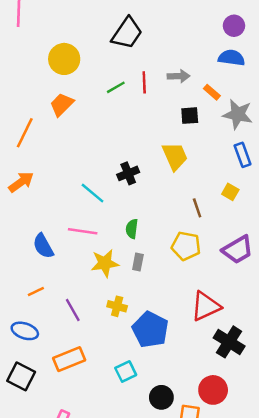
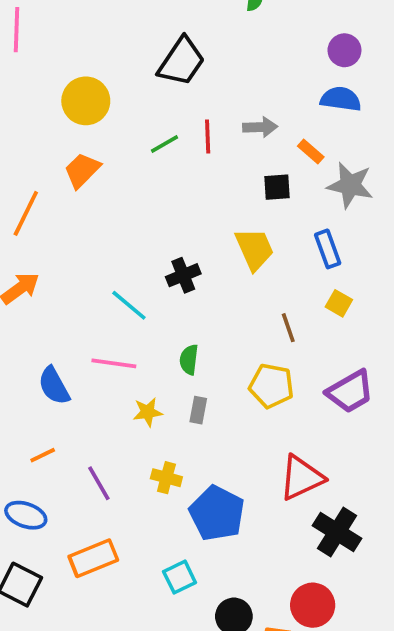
blue rectangle: (243, 155) -> (328, 249), moved
yellow star: (105, 263) -> (148, 412), size x0.7

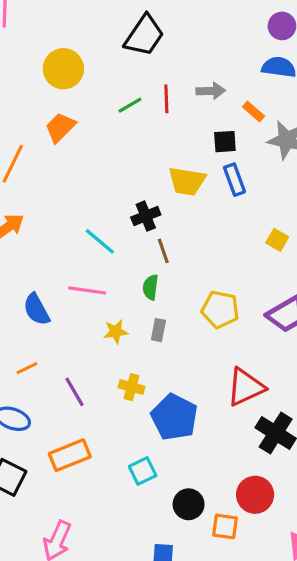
yellow trapezoid: (255, 249) -> (187, 181), moved, turned 123
blue rectangle: (328, 249) -> (234, 180), moved
brown line: (288, 328) -> (163, 251), moved

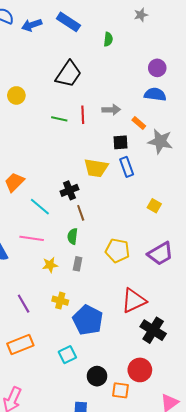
yellow circle: (63, 69) -> (16, 95), size x0.7
green line: (130, 105) -> (59, 119), turned 42
orange trapezoid: (60, 127) -> (14, 182), moved

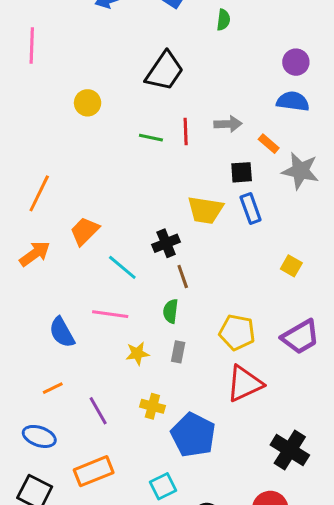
red triangle: (134, 301) -> (245, 384), moved

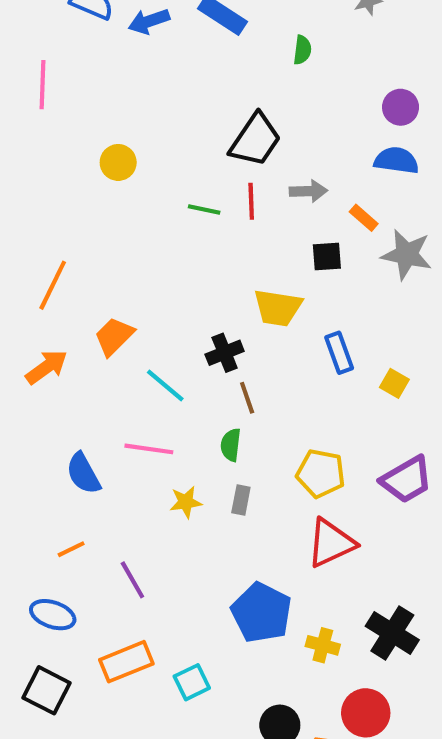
black trapezoid: (165, 71) -> (255, 140), moved
blue rectangle: (251, 209) -> (339, 353), moved
yellow cross: (152, 406) -> (323, 645), moved
cyan square: (163, 486) -> (192, 682), moved

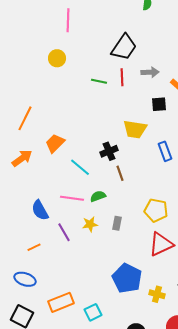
pink line: (42, 85) -> (68, 20), moved
green semicircle: (231, 445) -> (98, 196), moved, turned 63
purple line: (132, 580) -> (64, 232), moved

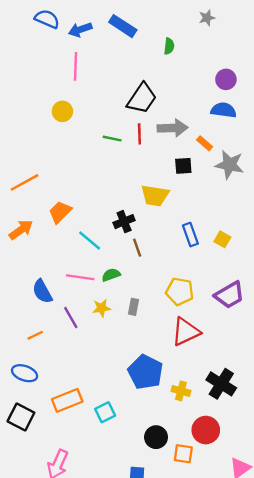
gray arrow: (150, 72) -> (173, 128), size x1.4
orange line: (25, 118) -> (25, 182), turned 35
blue rectangle: (165, 151) -> (190, 235), moved

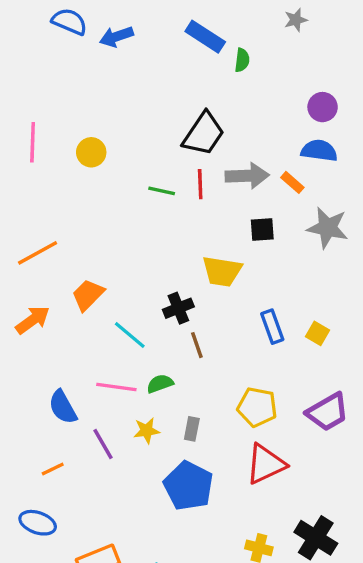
blue rectangle: (123, 26) -> (205, 37), moved
pink line: (75, 66) -> (33, 142), moved
orange rectangle: (205, 143) -> (292, 182), moved
blue pentagon: (145, 372) -> (188, 486), moved

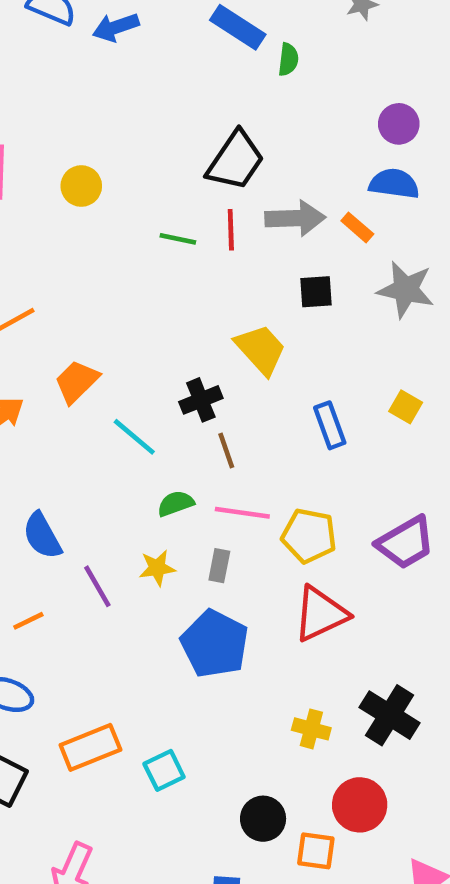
yellow trapezoid: (222, 271) -> (261, 349), turned -141
yellow square: (318, 333) -> (406, 407), moved
pink line: (116, 387) -> (242, 513), moved

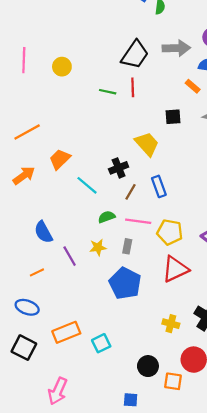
gray arrow: (295, 218) -> (176, 48), moved
blue rectangle: (330, 425) -> (159, 186), moved
brown line: (226, 451) -> (131, 192), turned 49

